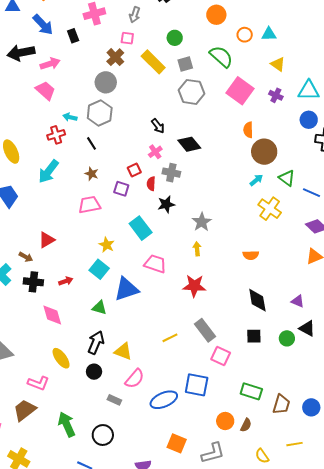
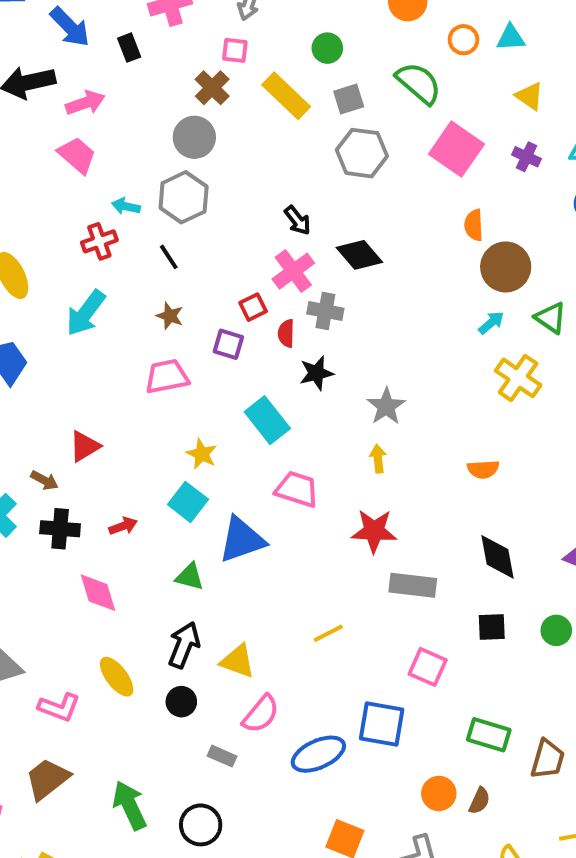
pink cross: (155, 152) -> (293, 271), size x1.5
gray rectangle: (205, 330) -> (413, 585), moved, turned -45
pink L-shape: (38, 383) -> (59, 707), moved

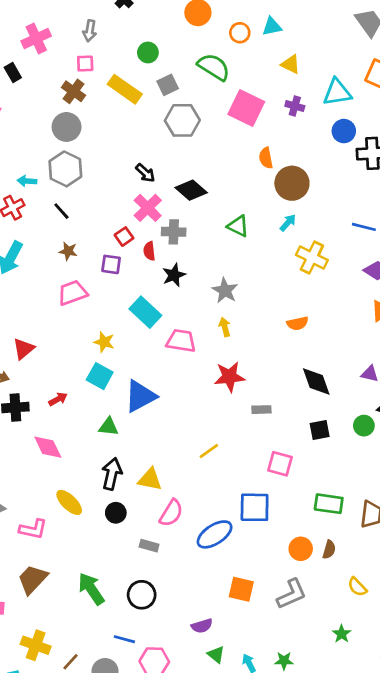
green triangle: (551, 318) -> (238, 226), moved
pink trapezoid: (297, 489) -> (181, 341), moved
gray rectangle: (413, 585) -> (261, 410), size x0.6

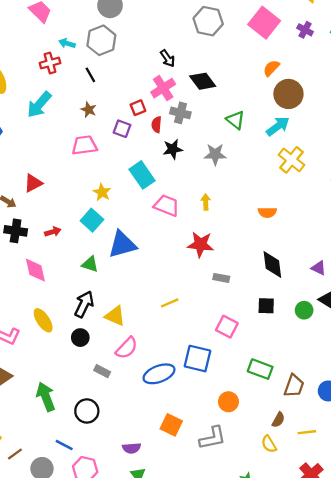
orange semicircle: (266, 158) -> (271, 68), turned 42
cyan arrow: (288, 223) -> (278, 126), size x1.5
gray star: (225, 290) -> (215, 154), moved, turned 30
brown semicircle: (329, 550) -> (278, 420), moved

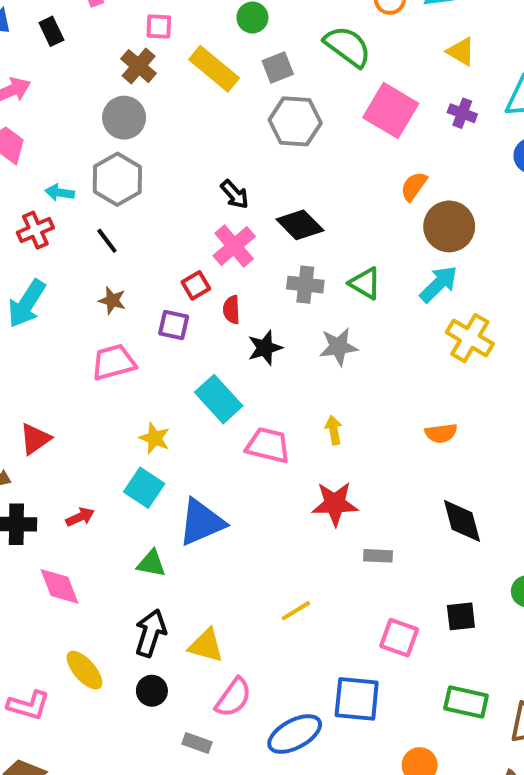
gray cross: (180, 113) -> (305, 285), moved
black square: (266, 306) -> (461, 616), moved

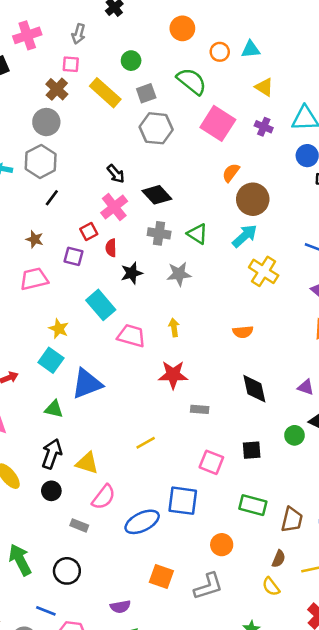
black line: (107, 241) -> (52, 198), moved, turned 72

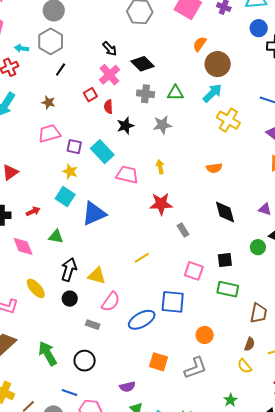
green triangle: (197, 234) -> (175, 93), turned -30
purple square: (74, 256) -> (74, 147), moved
green triangle: (54, 409) -> (56, 236), moved
gray rectangle: (200, 409) -> (183, 230), turned 56
green rectangle: (253, 505) -> (228, 289), moved

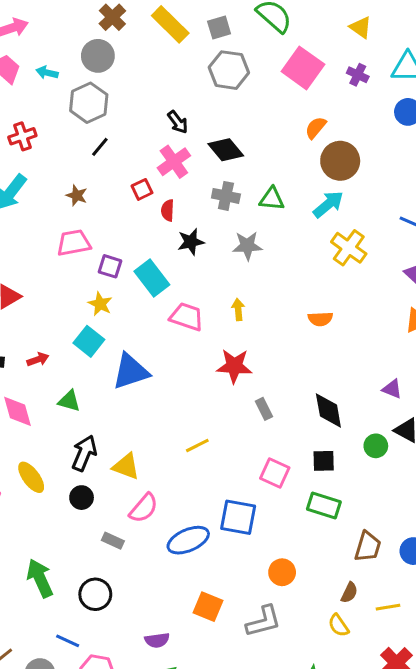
cyan arrow: (22, 48) -> (47, 73), moved
black diamond: (225, 212) -> (328, 411), moved

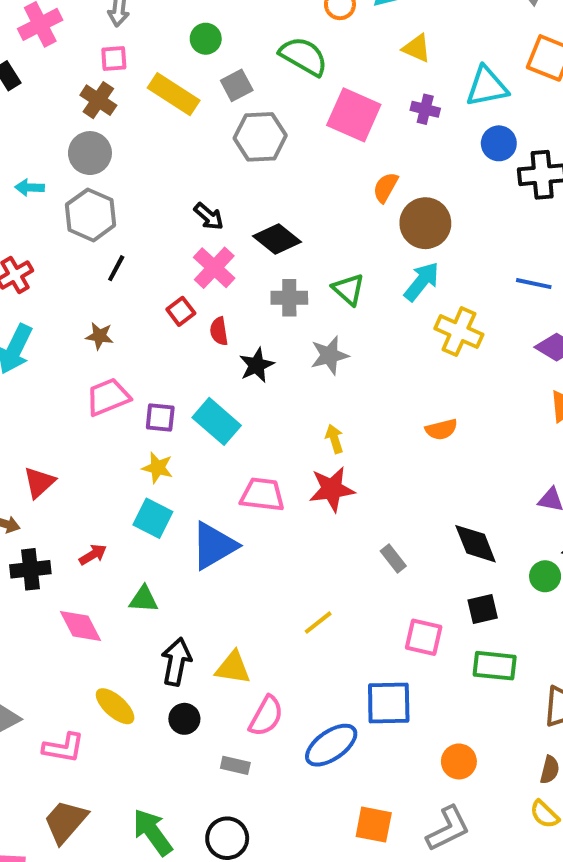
green triangle: (272, 199) -> (348, 289), turned 48
pink trapezoid: (187, 317) -> (262, 495), moved
red star: (234, 366) -> (332, 489), moved

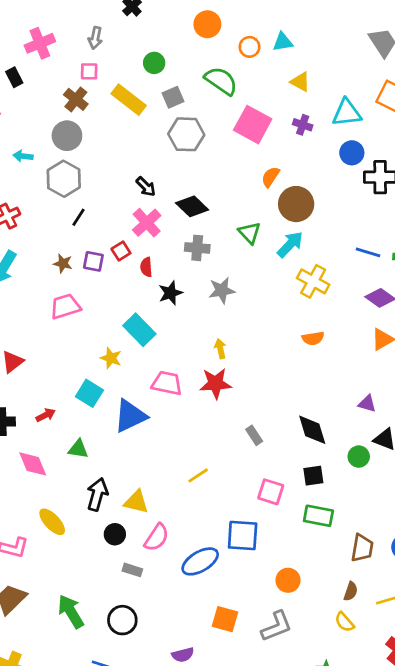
green triangle: (348, 289) -> (250, 233), moved
purple square: (160, 417) -> (93, 261), moved
orange semicircle: (441, 429) -> (313, 338), moved
yellow star: (158, 468) -> (111, 358), moved
black circle: (184, 719) -> (115, 534), moved

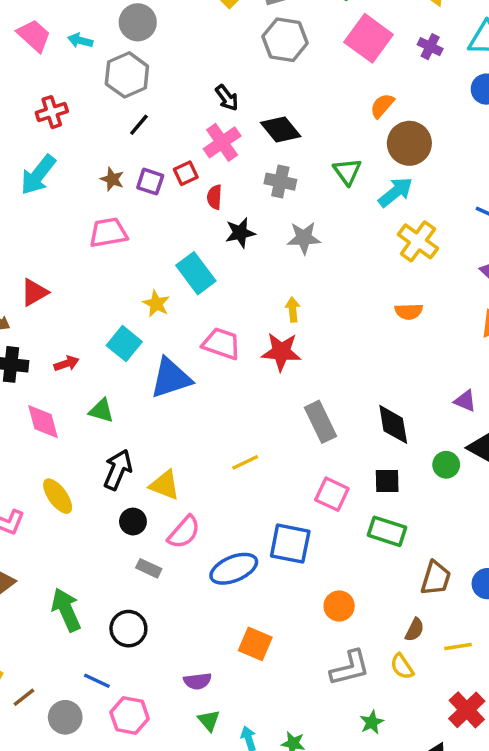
gray rectangle: (254, 435) -> (321, 422), size x1.6
gray L-shape: (277, 626) -> (350, 668), moved

